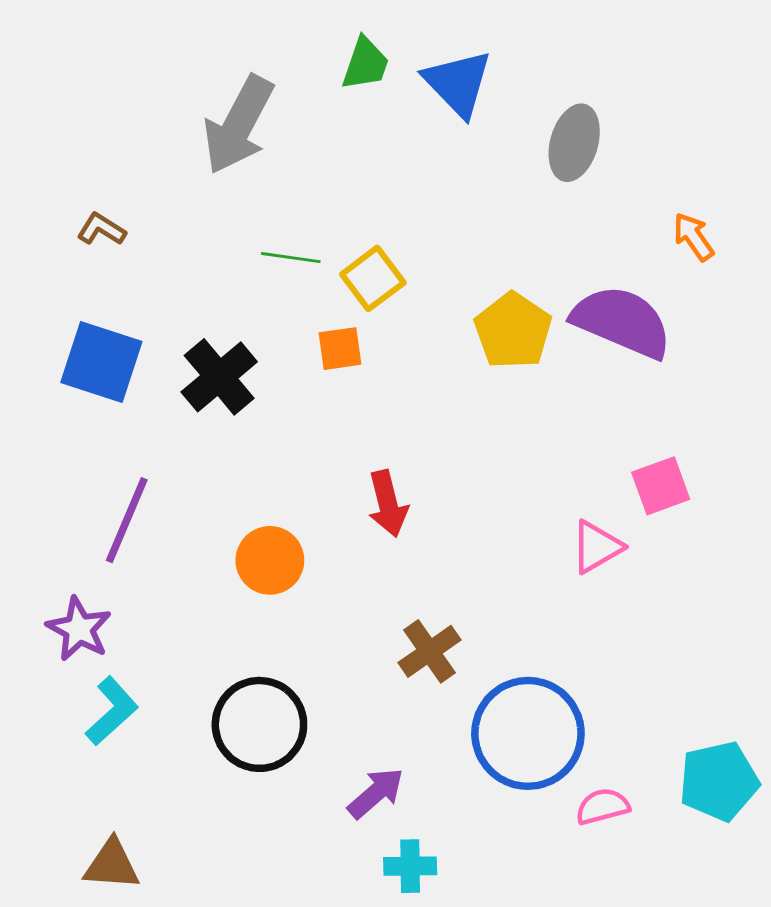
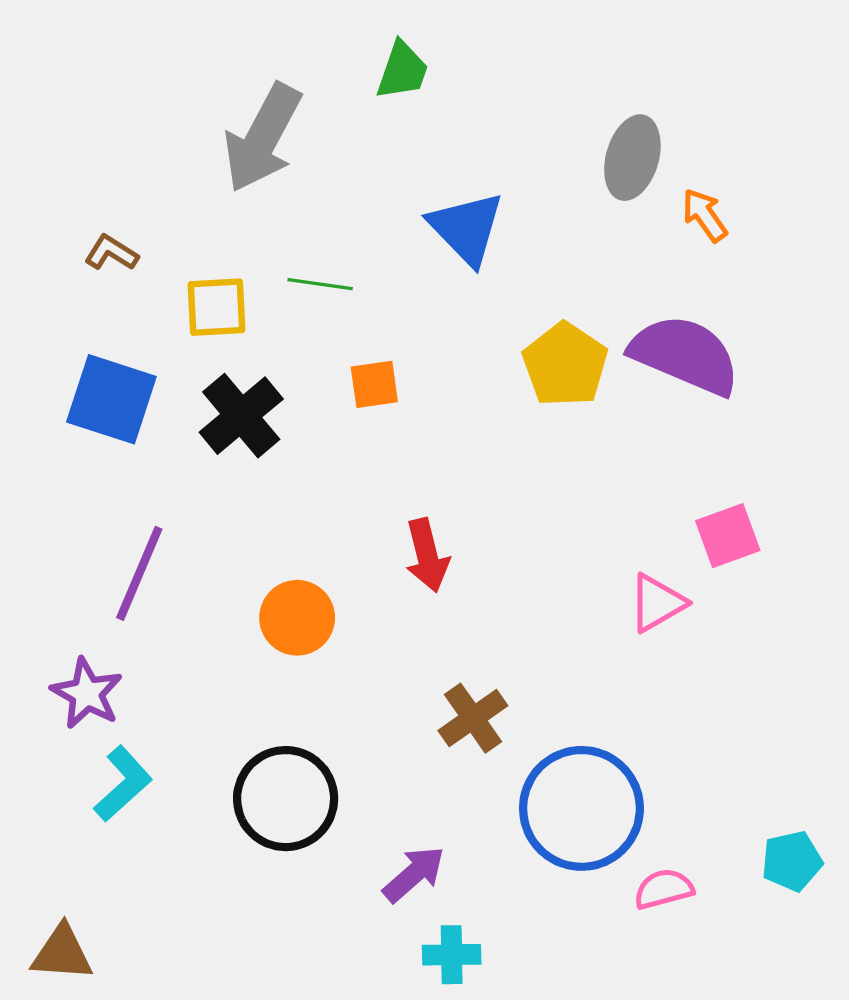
blue triangle: (458, 83) -> (466, 228), moved
orange arrow: (693, 237) -> (705, 215), moved
yellow square: (373, 278) -> (217, 307), moved, turned 34
cyan pentagon: (719, 781) -> (792, 861), size x0.7
brown triangle: (112, 865) -> (62, 953), moved

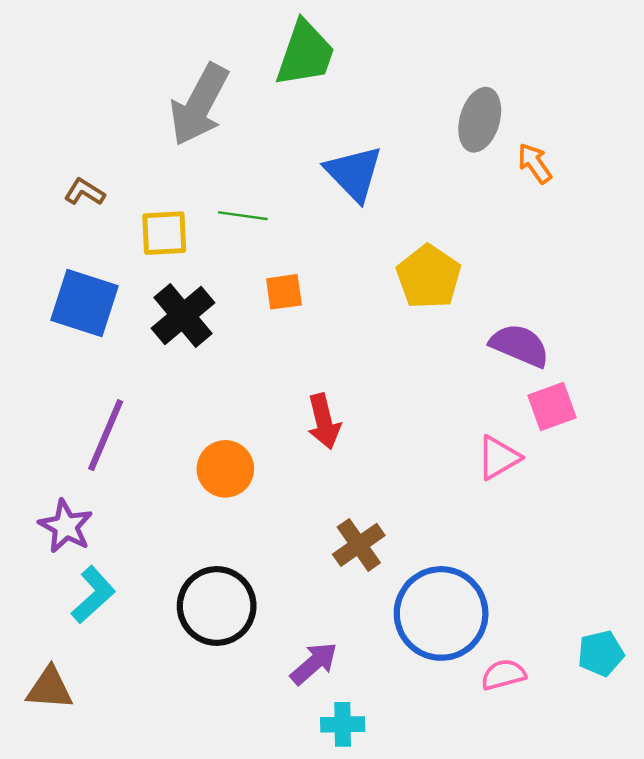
green trapezoid: (402, 70) -> (305, 54), size x1.5
purple semicircle: (685, 355) -> (520, 345), moved, size x0.7
brown triangle: (62, 953) -> (50, 688), moved

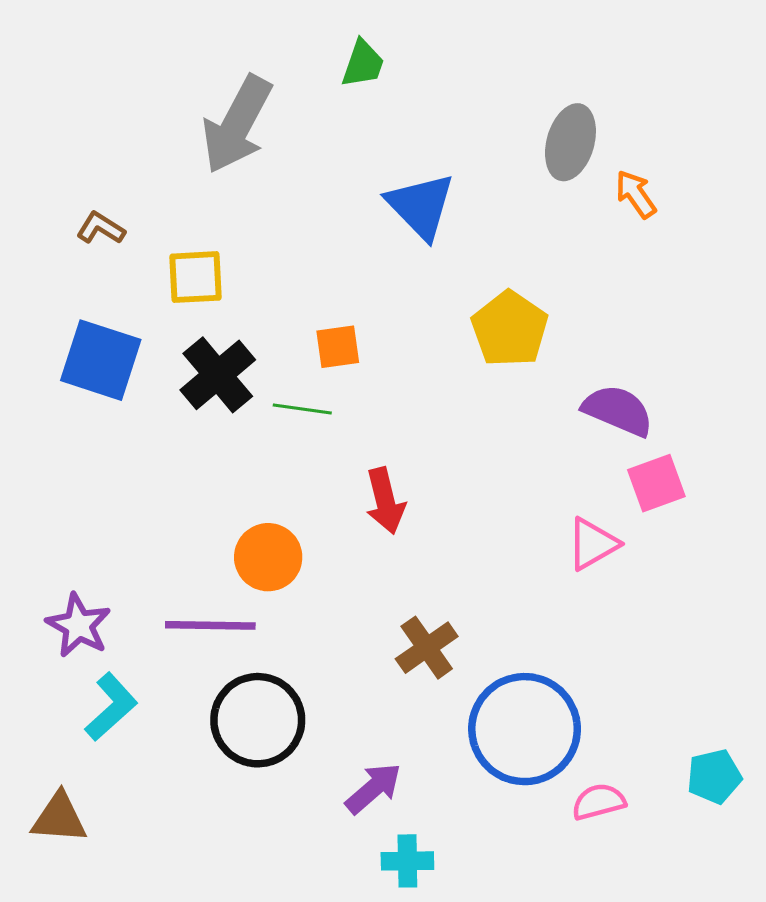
green trapezoid: (305, 54) -> (363, 64), size x0.6
green line: (243, 216) -> (302, 409), moved
purple line: (106, 435) -> (210, 625), moved, turned 68

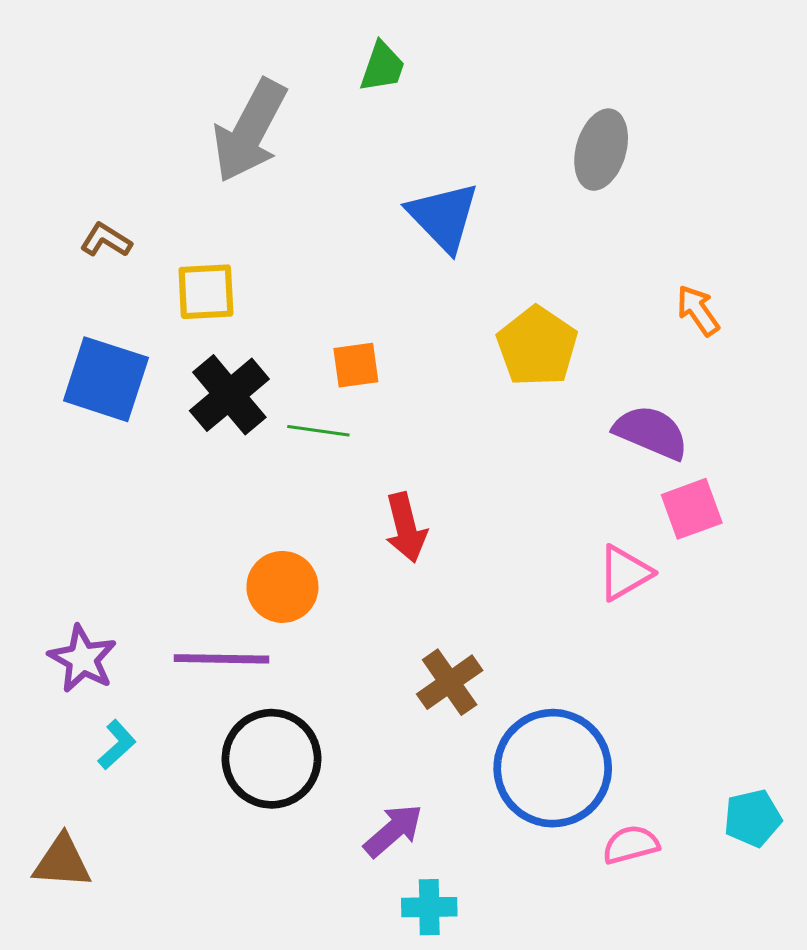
orange arrow: (636, 194) -> (698, 310), moved
cyan L-shape: (111, 707) -> (117, 745), size x0.7

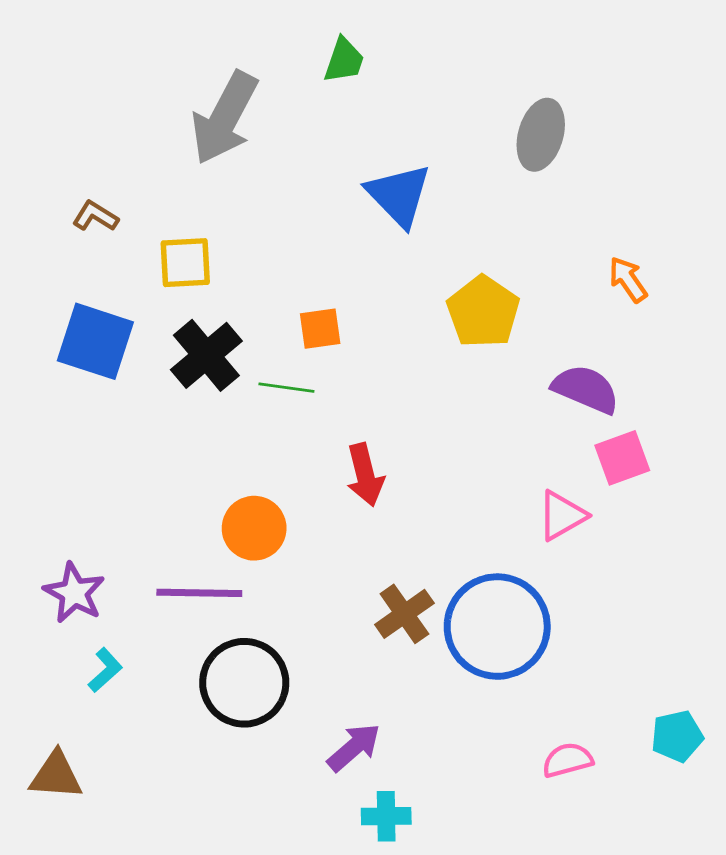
blue circle: (553, 768) -> (497, 627), moved

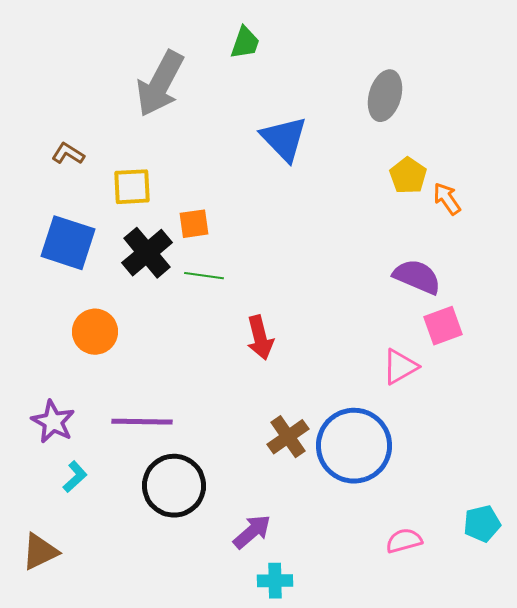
yellow pentagon: (483, 312) -> (408, 176), moved, size x0.7
orange square: (320, 329) -> (194, 224), moved
orange circle: (254, 528) -> (95, 332), moved
brown triangle: (56, 775) -> (40, 552), turned -30

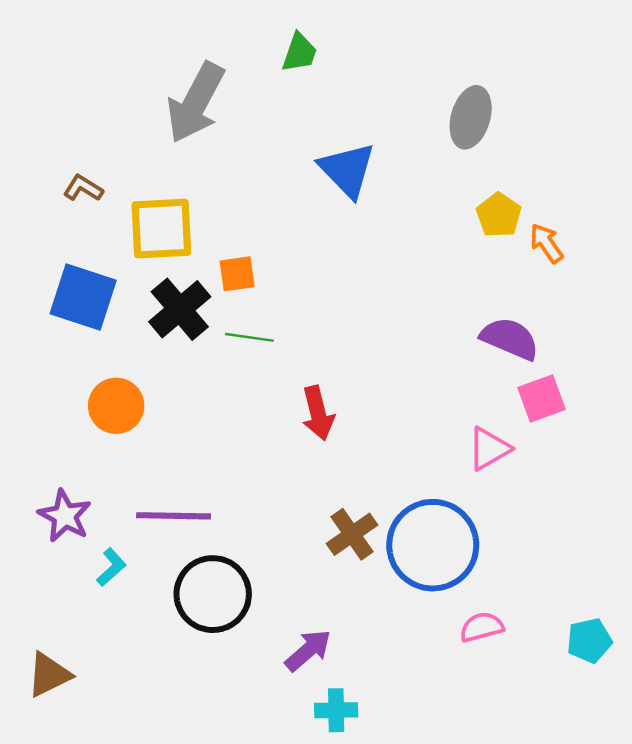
yellow square: (132, 187) -> (161, 229), size x1.4
cyan L-shape: (75, 477) -> (111, 567), moved
pink semicircle: (404, 541) -> (482, 627), moved

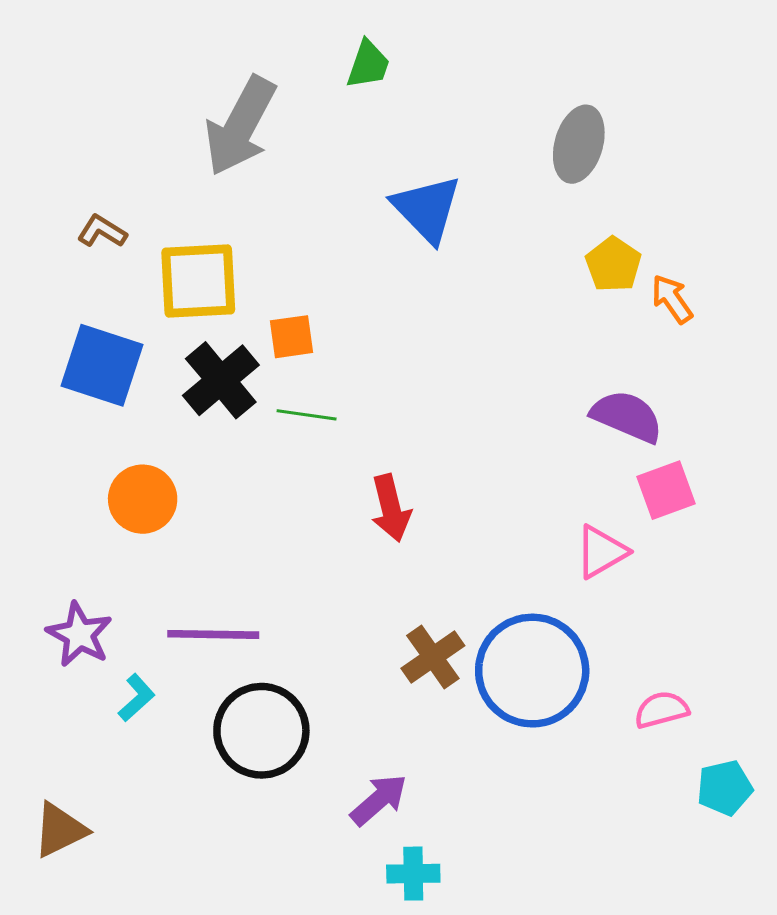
pink semicircle: (482, 627) -> (661, 710), moved

